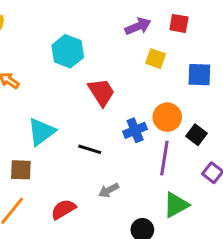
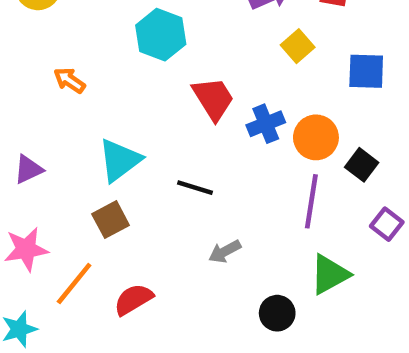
yellow square: (156, 59) -> (298, 46), turned 30
blue cross: (135, 130) -> (266, 124), moved
brown square: (21, 170) -> (111, 220), moved, turned -30
red semicircle: (63, 209) -> (133, 299), moved

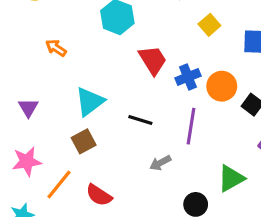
purple triangle: (28, 169) -> (28, 108), turned -35
purple line: (311, 201) -> (191, 126), moved
red semicircle: (133, 299) -> (99, 195), turned -116

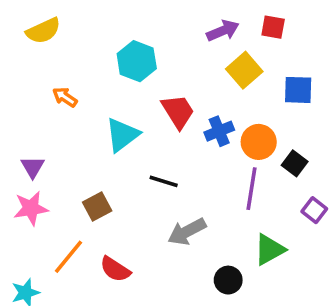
yellow square: (209, 25) -> (244, 70), size x1.4
cyan triangle: (90, 102) -> (122, 135), moved
purple line: (191, 126) -> (251, 189), moved
pink star: (27, 161) -> (31, 208), moved
gray arrow: (160, 163) -> (187, 232), size x1.5

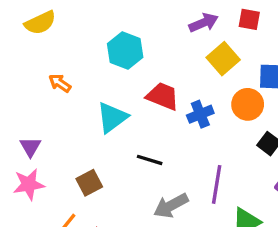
red trapezoid: (178, 111) -> (163, 96), turned -36
orange circle: (259, 142) -> (248, 104), moved
purple line: (251, 189) -> (217, 184), moved

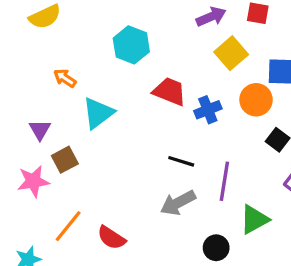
cyan triangle: (112, 117) -> (98, 113), moved
purple triangle: (30, 147) -> (40, 130), moved
black line: (150, 160) -> (181, 161), moved
brown square: (89, 183) -> (65, 160), moved

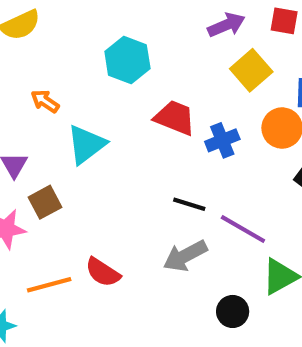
purple line: (224, 181) -> (243, 229), turned -69
orange line: (68, 226) -> (49, 285), turned 36
red semicircle: (111, 238) -> (103, 272), moved

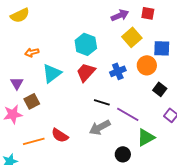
cyan hexagon: (127, 60) -> (86, 44), moved
orange arrow: (45, 101) -> (32, 52), turned -48
red trapezoid: (175, 118) -> (86, 72), moved, turned -70

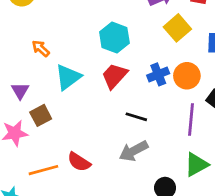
orange arrow: (32, 52) -> (41, 48), turned 56
orange circle: (147, 65) -> (187, 76), moved
purple line: (128, 114) -> (191, 120), moved, turned 65

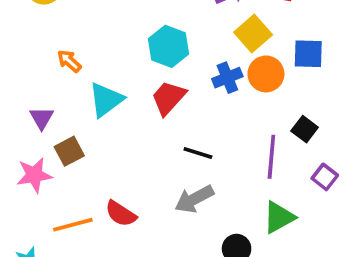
blue cross: (158, 74) -> (227, 78), moved
orange circle: (187, 76) -> (266, 74), moved

